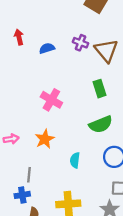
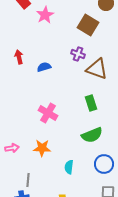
purple cross: (81, 43) -> (78, 54), moved
brown triangle: (106, 51) -> (97, 69), turned -30
orange star: (45, 139) -> (42, 148), turned 30

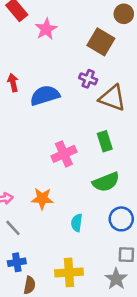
blue semicircle: (44, 67) -> (45, 95), size x1.6
pink cross: (48, 113) -> (64, 154), moved, turned 36
gray line: (28, 180) -> (13, 228), moved, turned -48

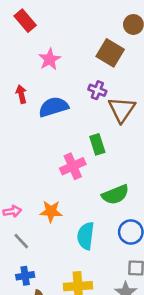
pink star: (46, 29) -> (50, 59), moved
brown triangle: (112, 98) -> (122, 110), turned 44
green rectangle: (105, 141) -> (97, 144), moved
cyan semicircle: (77, 223) -> (86, 236), size x1.5

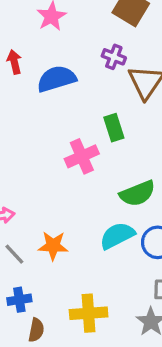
orange star: (51, 211) -> (53, 246), moved
cyan semicircle: (86, 236) -> (117, 236), moved, turned 56

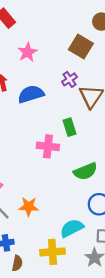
purple cross: (114, 57) -> (69, 79), turned 35
pink cross: (82, 156) -> (48, 146), turned 30
cyan semicircle: (117, 236) -> (72, 228), moved

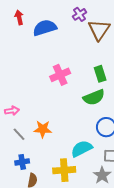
green rectangle: (69, 127) -> (100, 74), moved
pink cross: (48, 146) -> (60, 75), turned -30

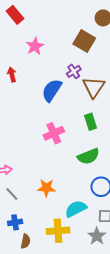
blue semicircle: (45, 28) -> (52, 90), moved, turned -40
green rectangle: (100, 74) -> (91, 122), moved
orange star: (43, 129) -> (46, 188), moved

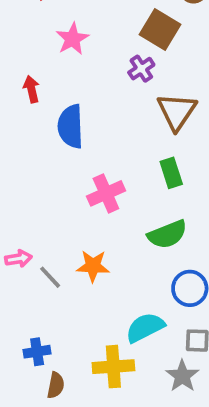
purple cross: (74, 71) -> (141, 69), moved
blue semicircle: (52, 90) -> (71, 126), moved, turned -35
orange star: (46, 188) -> (93, 266), moved
gray line: (12, 194) -> (50, 277), moved

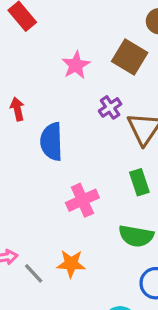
pink star: (72, 39) -> (76, 65), moved
purple cross: (141, 69) -> (110, 107), moved
green semicircle: (167, 234) -> (136, 236), turned 32

